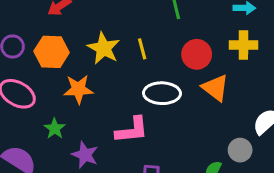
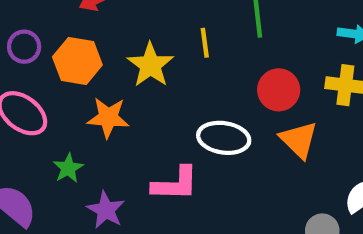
yellow line: (142, 49) -> (205, 43), moved

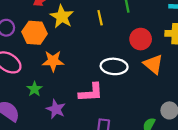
yellow star: (150, 65) -> (62, 17), moved

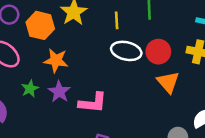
white ellipse: (114, 66) -> (126, 51), moved
purple star: (56, 109) -> (59, 92), moved

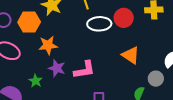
orange triangle: (168, 82) -> (131, 55), moved
green star: (30, 89) -> (35, 81), moved

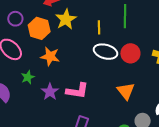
purple star: (57, 68) -> (50, 92), moved
green star: (35, 81) -> (28, 77), moved

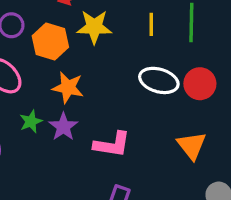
yellow star: (66, 19) -> (94, 27), turned 30
yellow line: (99, 27) -> (151, 24), moved
purple star: (50, 92) -> (63, 127), moved

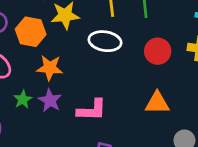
white ellipse: (159, 80) -> (105, 41), moved
orange triangle: (192, 146) -> (157, 103), turned -45

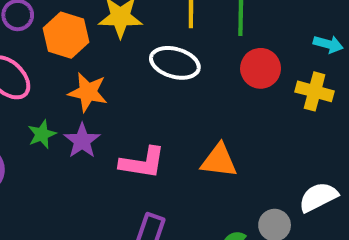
red circle: (158, 51) -> (261, 68), moved
orange triangle: (157, 103) -> (219, 161), moved

